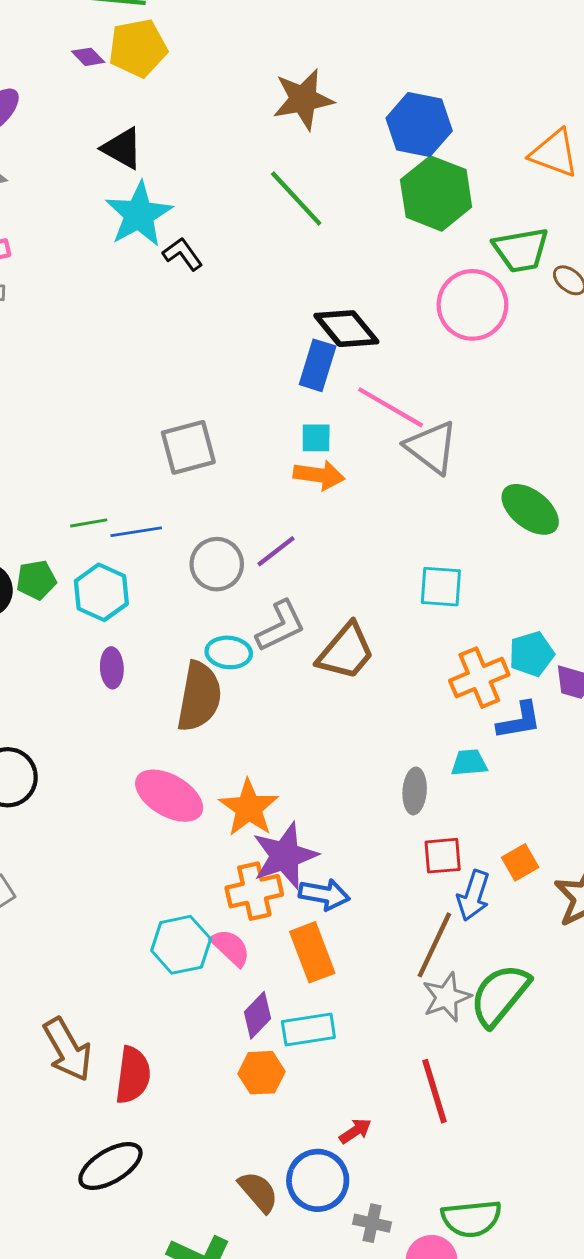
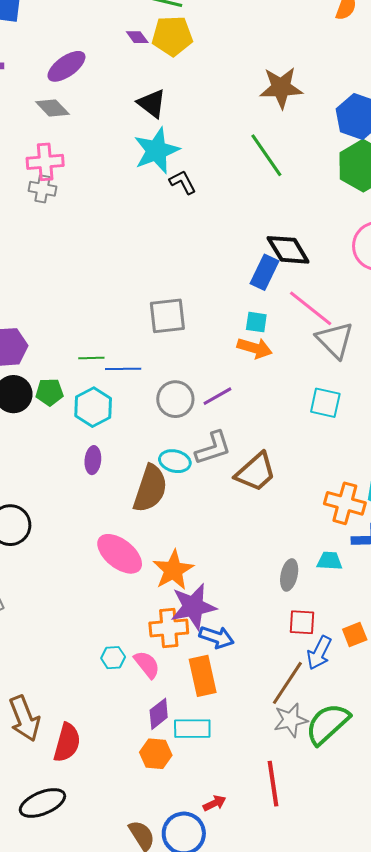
cyan square: (441, 587) -> (325, 403), moved
orange cross: (479, 678) -> (345, 503), turned 30
cyan hexagon: (181, 945) -> (113, 658), size x0.6

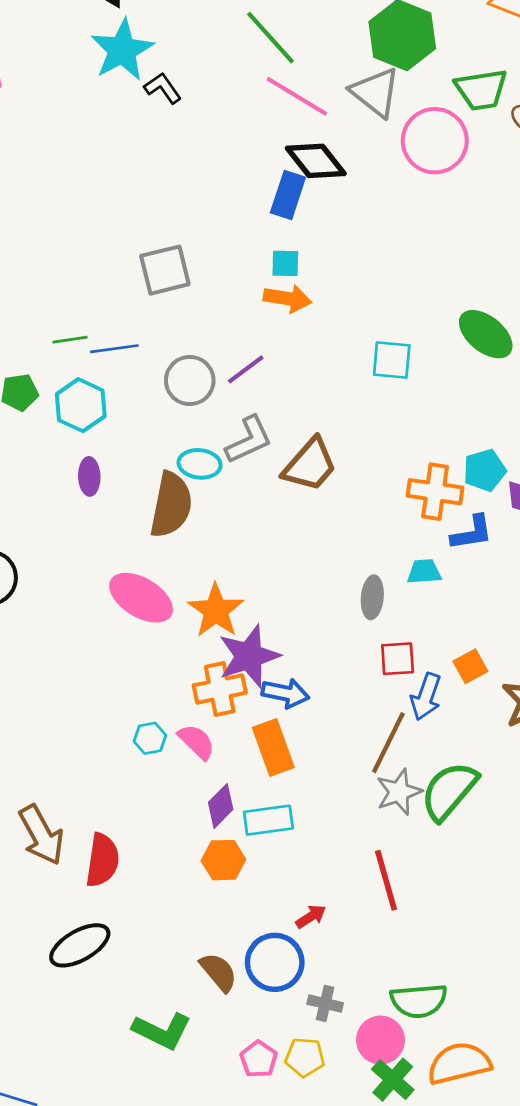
pink line: (311, 308) -> (297, 96), moved
gray triangle: (335, 340) -> (375, 92), moved

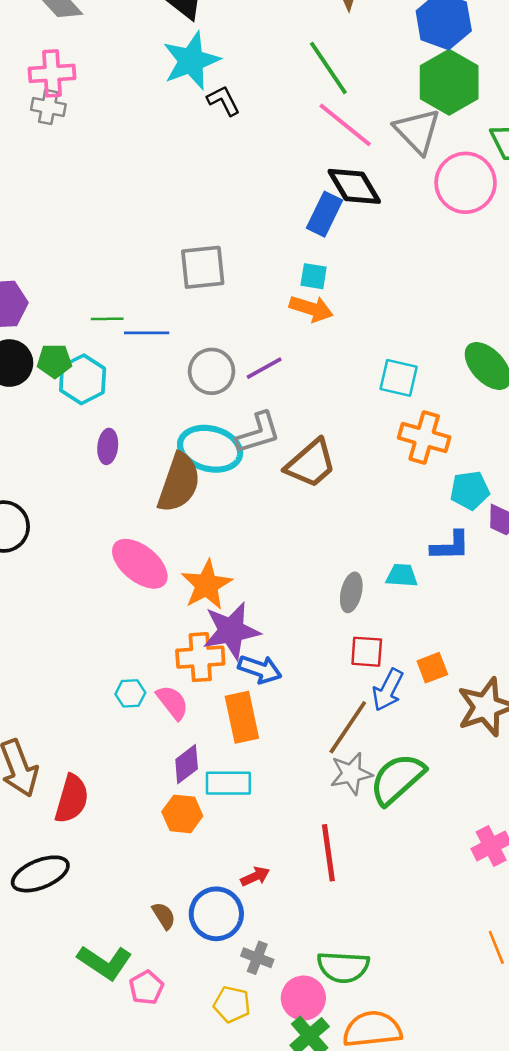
cyan hexagon: (81, 405) -> (83, 379), moved
cyan ellipse: (200, 464) -> (210, 449), size x1.6
orange cross: (435, 492) -> (424, 437), moved
brown semicircle: (219, 972) -> (164, 916), size x0.7
pink pentagon: (259, 1059) -> (146, 988), moved

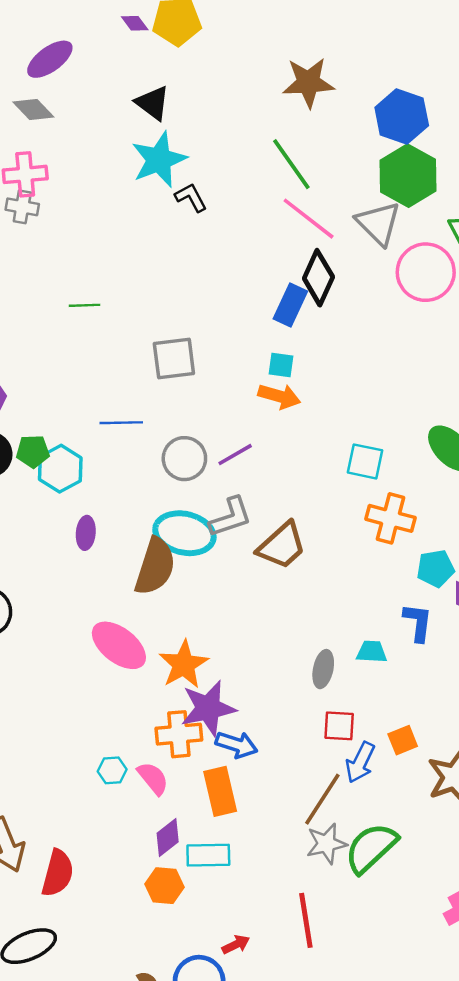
black diamond: (354, 186) -> (318, 278), turned 56
green line: (107, 319) -> (85, 305), moved
blue L-shape: (450, 546) -> (418, 622), turned -81

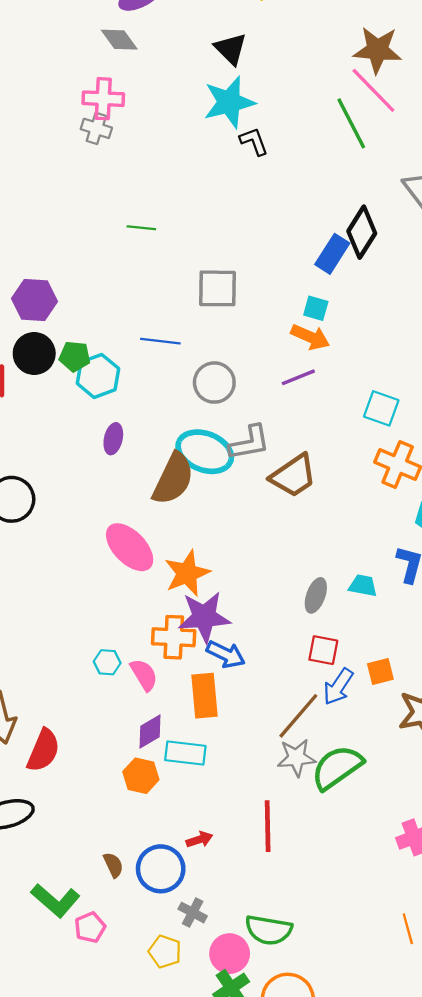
pink line: (309, 219) -> (373, 90), moved
purple line: (235, 455) -> (298, 377), moved

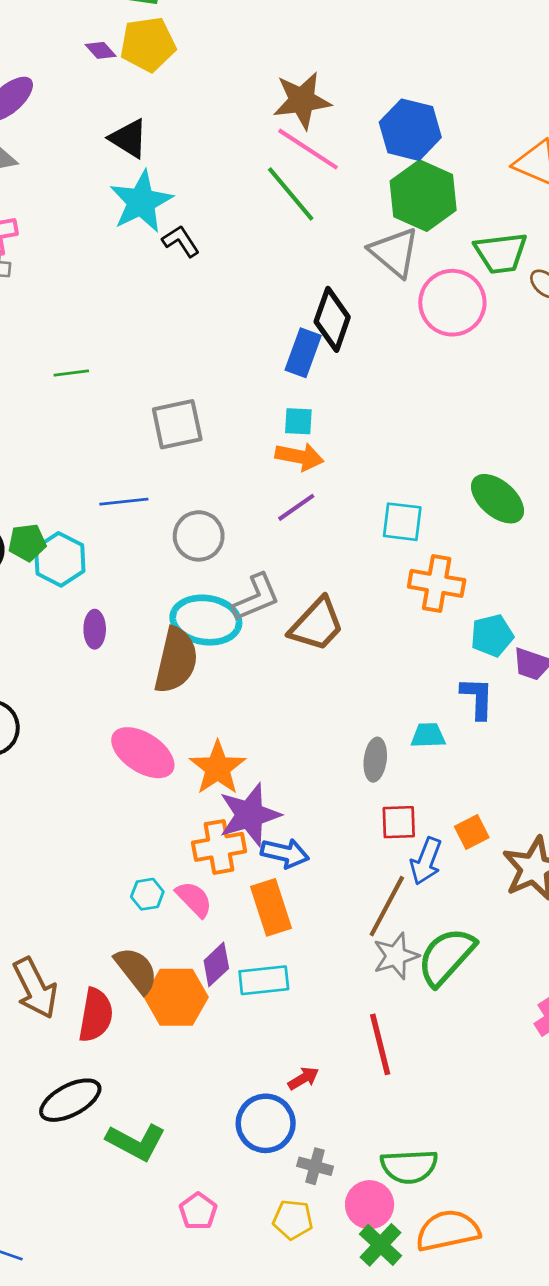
orange hexagon: (141, 776) -> (176, 997), moved, size x1.4
brown semicircle: (113, 865) -> (136, 970), moved, size x1.6
green L-shape: (55, 900) -> (136, 1142), moved

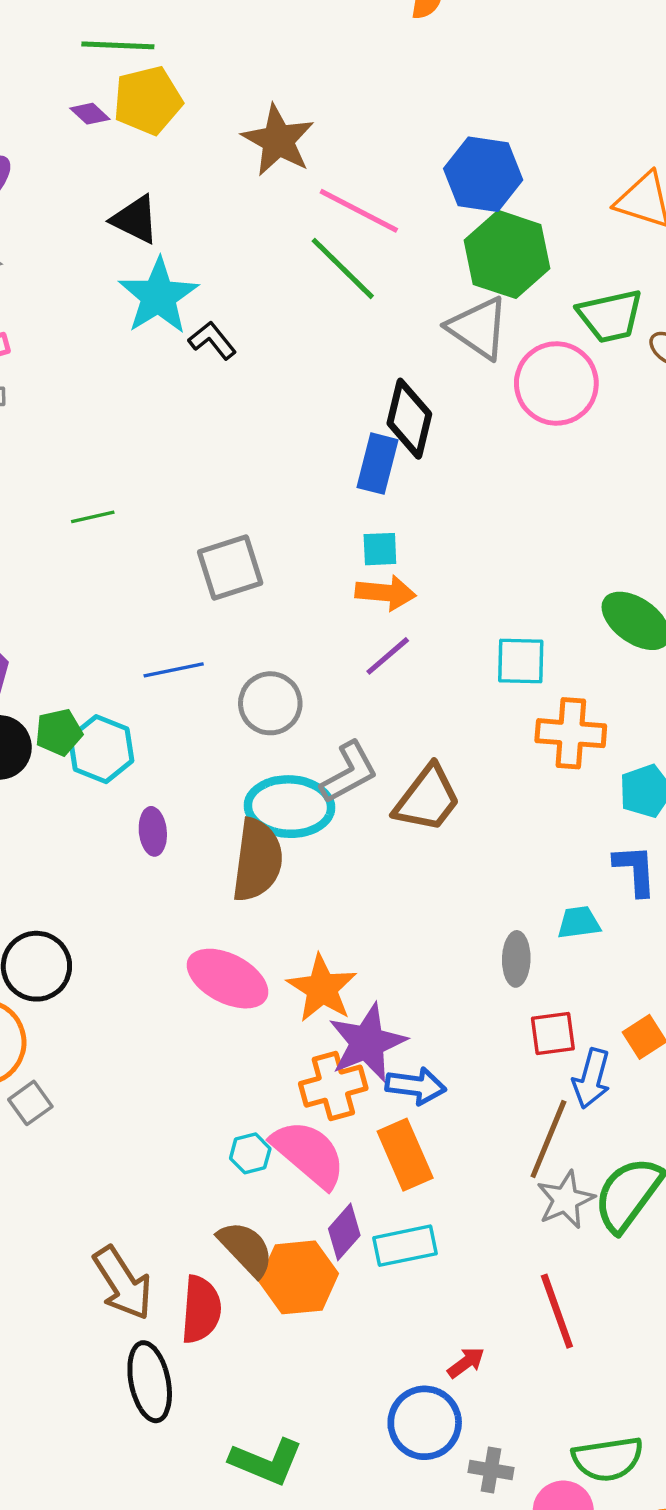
brown star: (302, 100) -> (278, 140), moved, turned -30
pink semicircle: (194, 899) -> (309, 1154), size x1.6
black ellipse: (70, 1100) -> (150, 1382), moved, turned -68

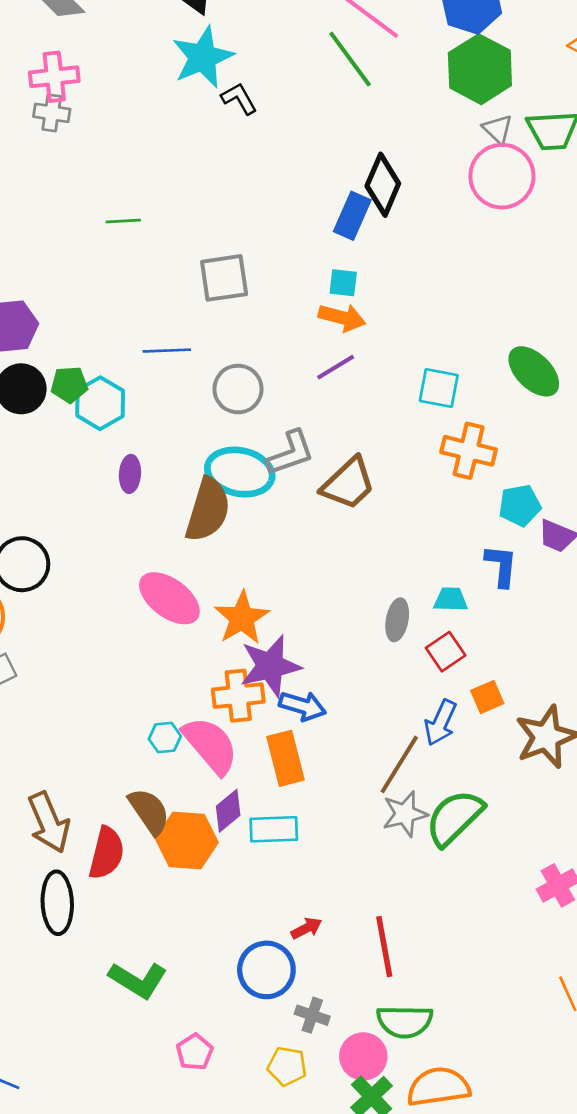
gray triangle: (478, 328) -> (498, 129), moved, size x0.6
red square: (553, 1033) -> (446, 652), moved, turned -36
red line: (557, 1311) -> (384, 947), moved

